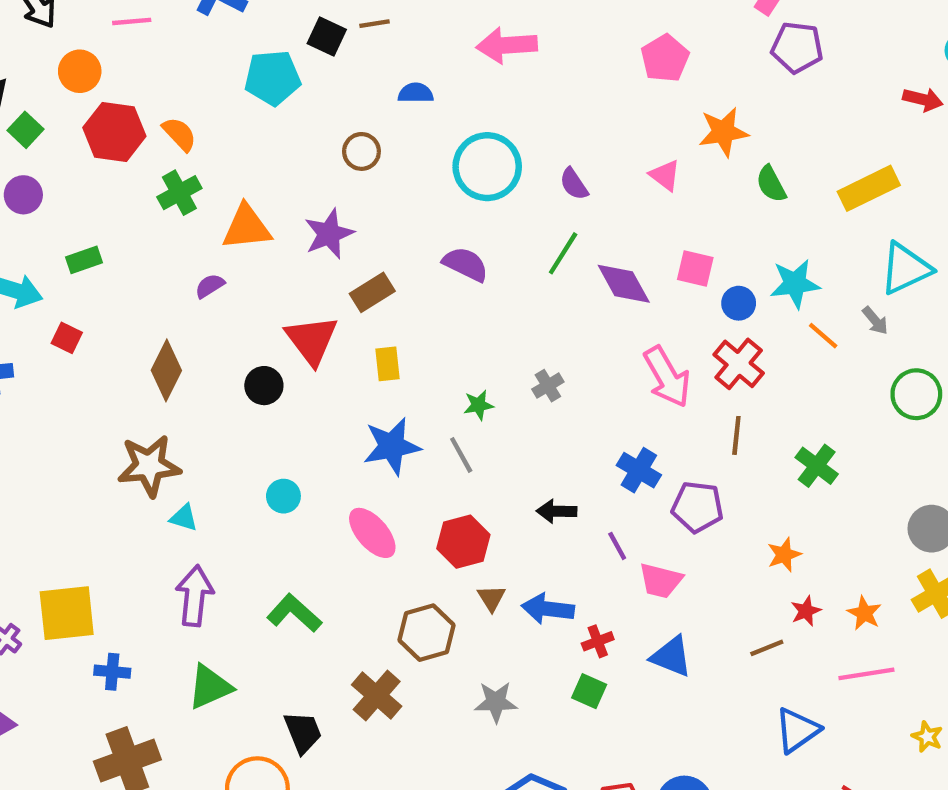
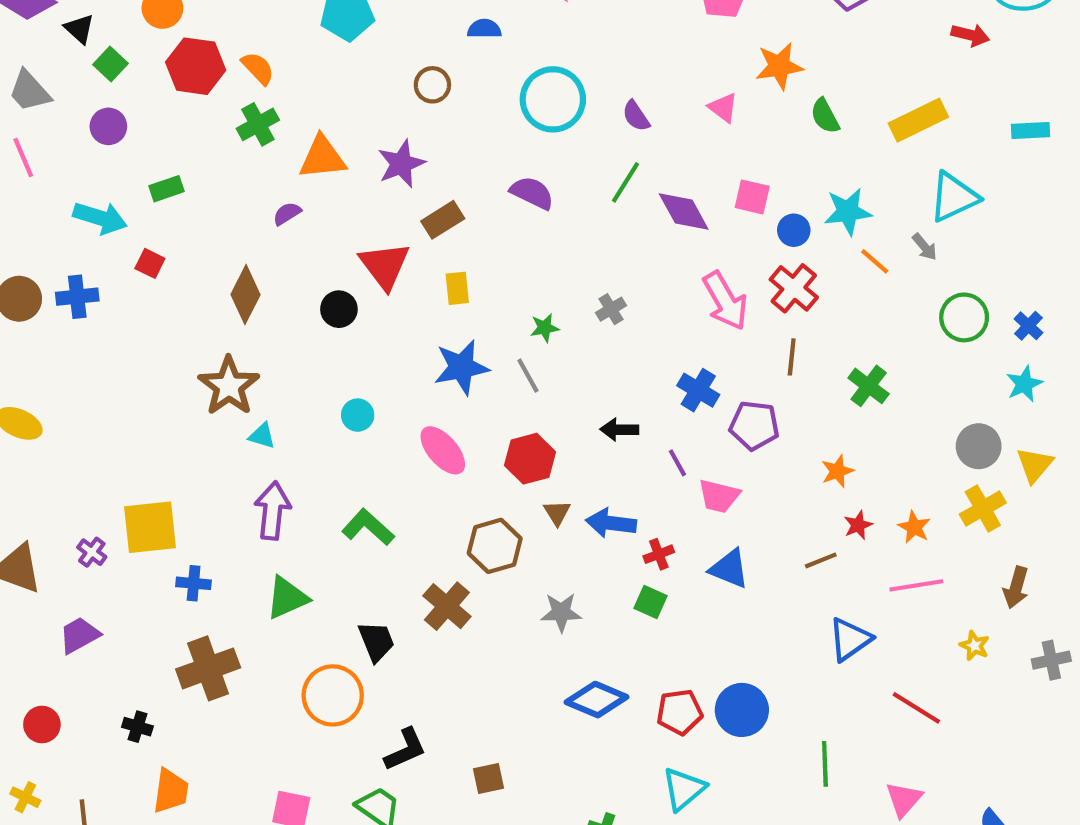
brown star: (149, 466) -> (229, 386), turned -30

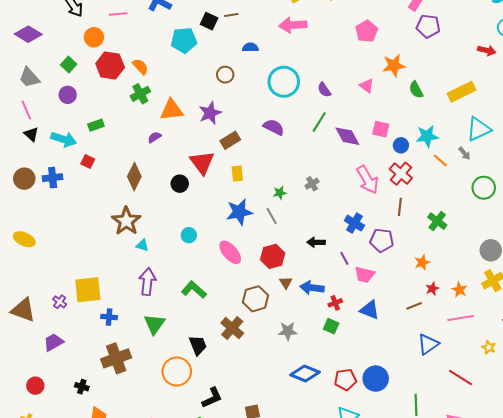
black triangle: (79, 29) -> (31, 134), moved
green triangle: (287, 598) -> (154, 324), turned -30

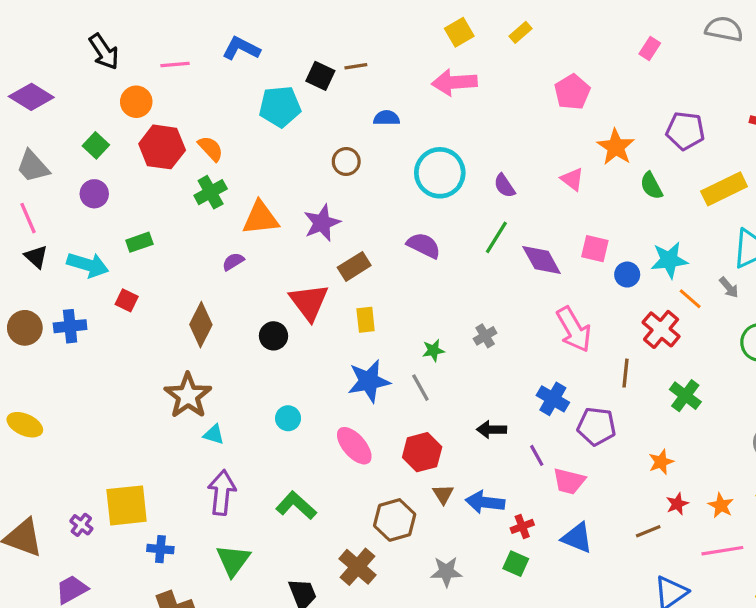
purple pentagon: (428, 26) -> (685, 131), moved
orange star: (394, 66) -> (616, 147), turned -30
red cross: (401, 174) -> (661, 329), moved

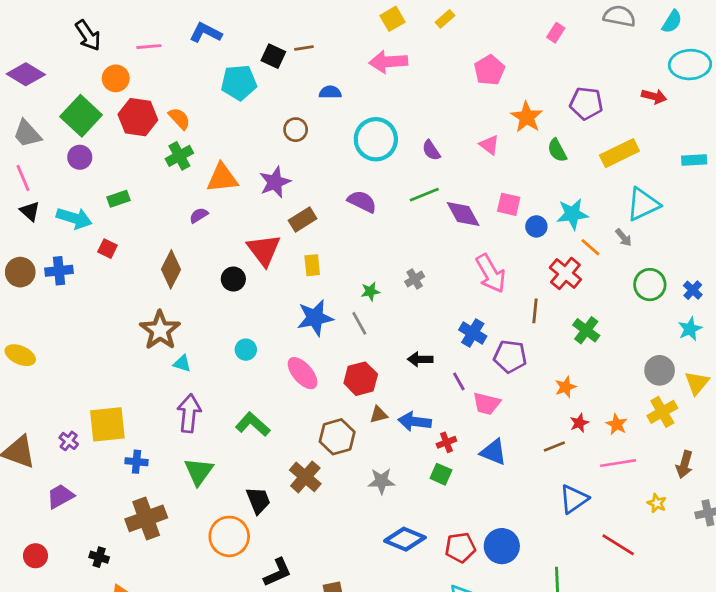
green square: (96, 145) -> (81, 116), size x1.8
green line: (496, 237) -> (424, 195), turned 36
brown triangle: (443, 494) -> (379, 415), turned 48

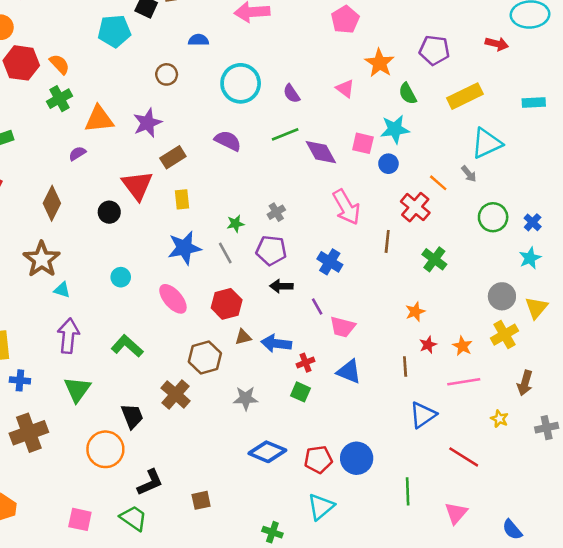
cyan star: (572, 214) -> (395, 129), moved
purple pentagon: (510, 357) -> (271, 250), moved
brown line: (554, 446) -> (405, 366), turned -72

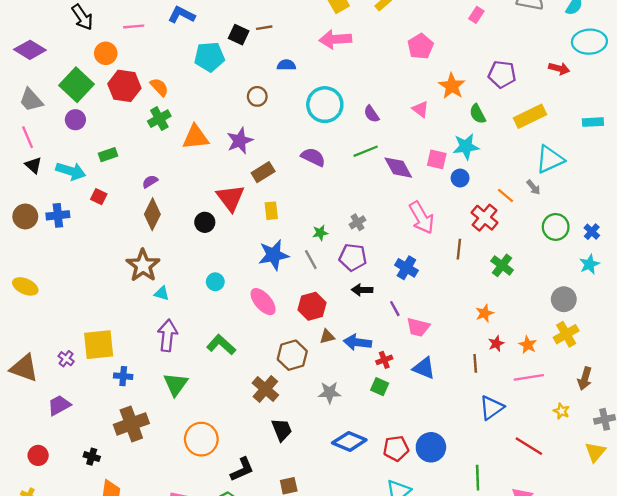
purple semicircle: (77, 153) -> (150, 182), moved
yellow triangle: (536, 308) -> (595, 452), moved
black trapezoid: (132, 416) -> (282, 430), moved

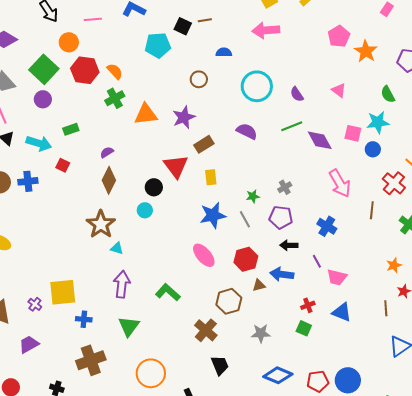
orange star: (452, 86) -> (366, 51), moved
cyan circle: (215, 282) -> (145, 210), moved
blue arrow: (357, 342) -> (282, 274), moved

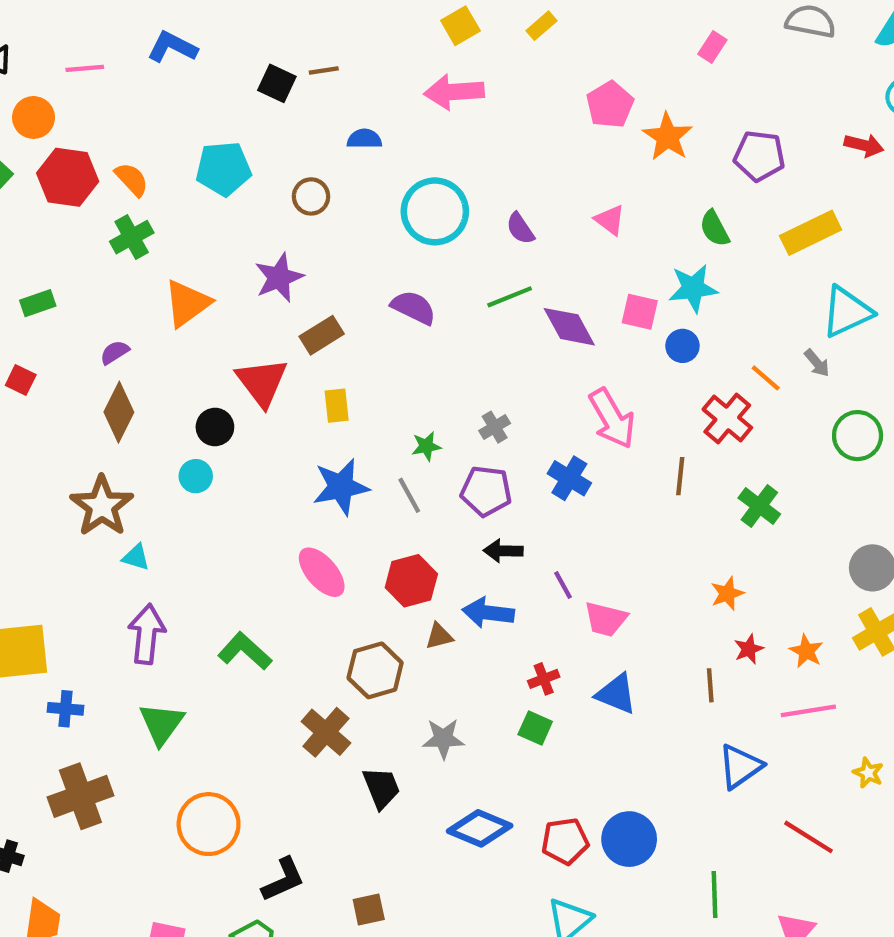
cyan pentagon: (158, 45) -> (223, 169), moved
orange triangle: (146, 114) -> (187, 303), moved, turned -30
blue cross: (327, 226) -> (569, 478), moved
black trapezoid: (220, 365) -> (381, 788), moved

